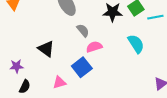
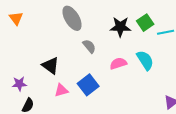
pink semicircle: (94, 47) -> (118, 63), moved
pink triangle: (59, 83) -> (61, 90), moved

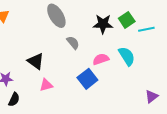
blue square: (88, 85) -> (87, 79), moved

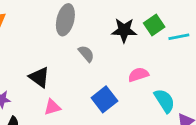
gray ellipse: (56, 16) -> (65, 20), turned 45
cyan semicircle: (127, 56) -> (164, 101), moved
pink semicircle: (101, 59) -> (138, 75), moved

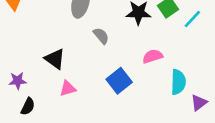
cyan line: (179, 37) -> (192, 19), turned -36
cyan semicircle: (164, 101) -> (178, 82), turned 35

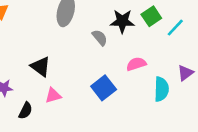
gray semicircle: (101, 36) -> (100, 38), moved
purple triangle: (199, 103) -> (185, 73), moved
black semicircle: (28, 106) -> (25, 111), moved

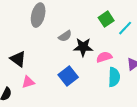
black star: (122, 21) -> (83, 47), moved
gray semicircle: (100, 38) -> (65, 36), turned 96
pink semicircle: (136, 64) -> (104, 57), moved

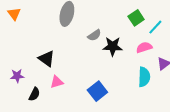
pink semicircle: (104, 57) -> (144, 47), moved
blue square: (68, 76) -> (97, 91), moved

